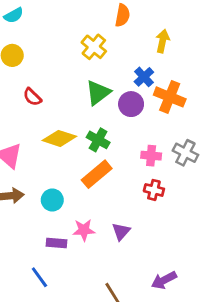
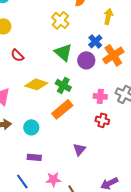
green triangle: (98, 93) -> (63, 52), turned -42
orange cross: (170, 97) -> (113, 55), turned 35
pink star: (84, 230) -> (53, 179), moved

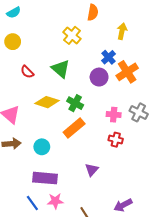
green triangle: (63, 52) -> (61, 69), moved
purple rectangle: (34, 157) -> (45, 178), size x1.6
pink star: (53, 179) -> (55, 201), moved

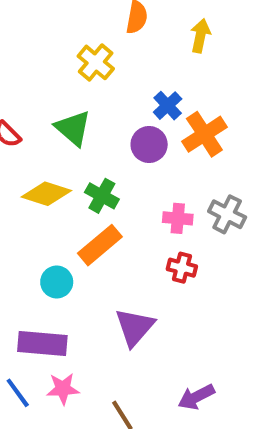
yellow arrow: (122, 31) -> (200, 36), moved
cyan circle: (42, 147) -> (57, 282), moved
purple triangle: (92, 170) -> (135, 327), size x1.5

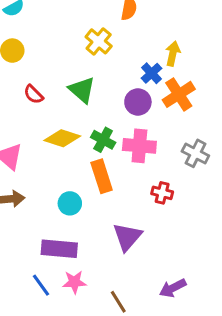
yellow arrow: (200, 36) -> (173, 54), moved
pink cross: (178, 218) -> (139, 146), moved, size x1.5
orange rectangle: (100, 245) -> (102, 176), turned -68

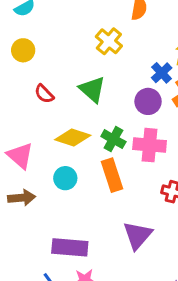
cyan circle: (70, 203) -> (65, 178), moved

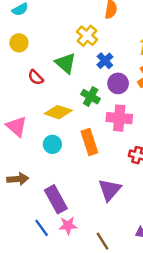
blue cross: (162, 73) -> (105, 61), moved
green triangle: (92, 89) -> (66, 63), moved
green cross: (113, 139) -> (91, 97), moved
brown arrow: (22, 198) -> (18, 179), moved
purple rectangle: (70, 247) -> (56, 199), turned 56

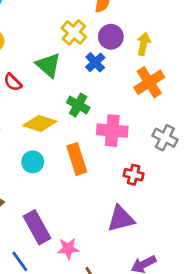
purple circle: (118, 83) -> (111, 37), moved
purple triangle: (110, 190) -> (121, 219), moved, turned 35
pink star: (68, 226) -> (68, 249), moved

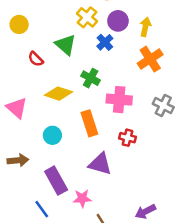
cyan circle: (33, 162) -> (52, 135), moved
red cross: (134, 175) -> (127, 138), moved
purple triangle: (121, 219) -> (100, 164), moved, turned 30

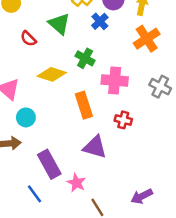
cyan circle: (52, 135) -> (26, 117), moved
pink star: (82, 198) -> (76, 183), turned 30

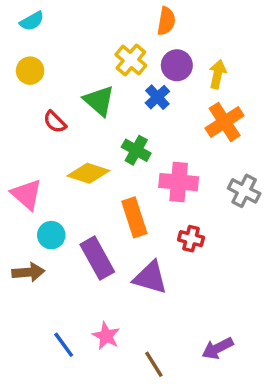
purple rectangle: (49, 164) -> (97, 258), moved
pink star: (76, 183) -> (106, 336), moved

